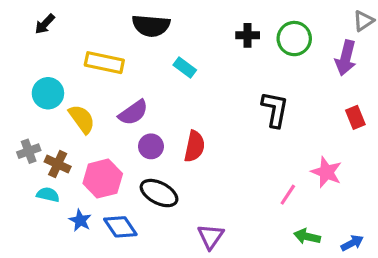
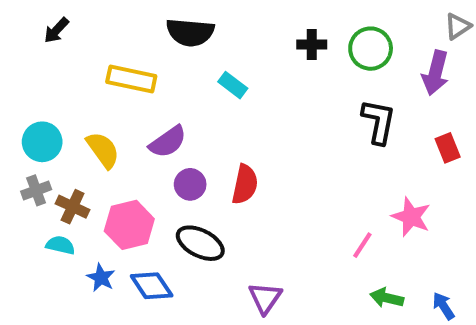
cyan circle: (48, 93) -> (42, 142), moved
black L-shape: (275, 109) -> (379, 122), moved
blue arrow: (352, 243) -> (444, 306), turned -95

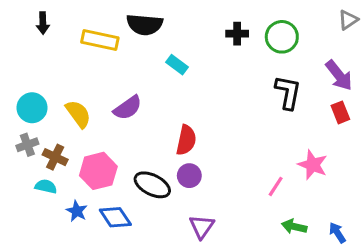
black arrow: (56, 30) -> (43, 23), turned -45
purple arrow: (435, 73) -> (339, 75), moved, turned -52
yellow rectangle: (131, 79) -> (100, 40), moved
purple circle: (190, 184) -> (189, 176), moved

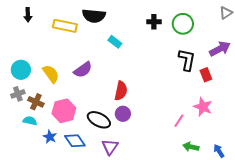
purple arrow: (339, 75) -> (220, 49), turned -80
red rectangle: (340, 112) -> (206, 75), moved
purple triangle: (202, 226) -> (110, 147), moved

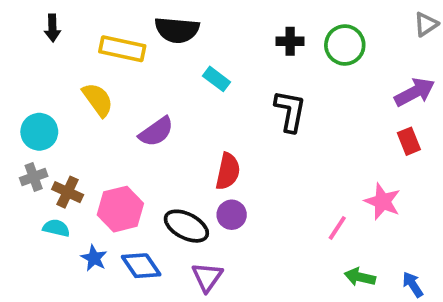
black L-shape: (187, 60) -> (290, 111), moved
yellow semicircle: (51, 74) -> (98, 100), moved
red rectangle: (206, 75) -> (409, 141), moved

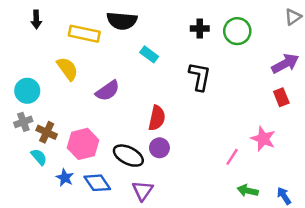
cyan semicircle: (56, 228) -> (39, 157), turned 36

